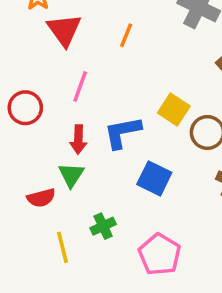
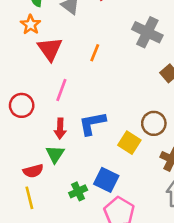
yellow square: (174, 109) -> (129, 143), moved
blue square: (154, 178) -> (106, 180), moved
yellow line: (62, 247) -> (29, 198), moved

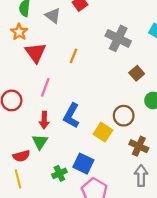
blue L-shape: (92, 123) -> (71, 116), turned -50

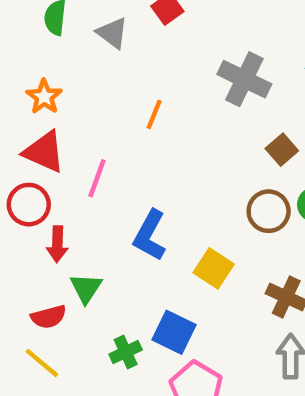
orange star: (19, 32) -> (44, 97), moved
red triangle: (35, 53) -> (44, 152), moved, turned -30
brown circle: (124, 116) -> (269, 211), moved
red arrow: (44, 120) -> (57, 244), moved
yellow line: (18, 179) -> (42, 363), turned -36

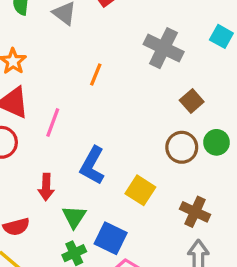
red arrow: (57, 244) -> (46, 187), moved
green triangle: (86, 288) -> (74, 217), moved

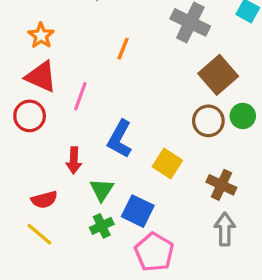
brown square: (192, 101) -> (218, 75), size x1.6

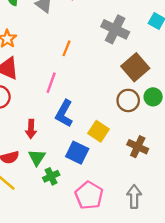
pink line: (80, 96) -> (51, 83), moved
green triangle: (102, 190) -> (37, 157), moved
blue square: (138, 211) -> (77, 153), moved
gray arrow: (225, 229) -> (134, 196), moved

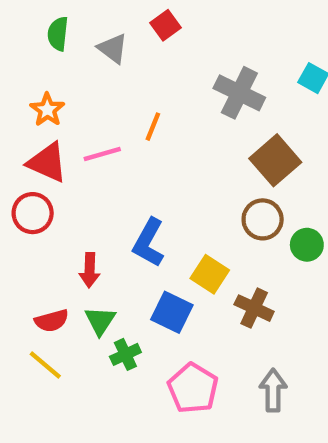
pink line: (51, 83) -> (102, 154), moved, turned 54
green circle: (153, 97) -> (307, 245), moved
brown cross: (138, 147) -> (254, 308), moved

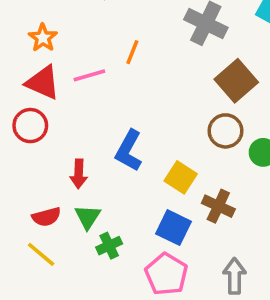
blue square: (172, 312) -> (174, 228), moved

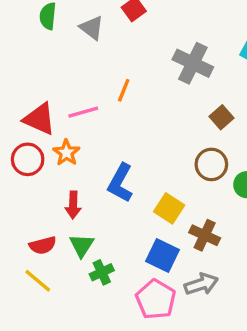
orange star: (43, 38) -> (66, 153), moved
brown square: (236, 81) -> (221, 117), size x0.6
gray arrow: (234, 276) -> (201, 284), moved, turned 72

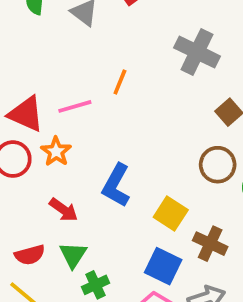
red arrow: (73, 205) -> (64, 210), turned -56

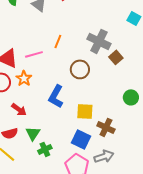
gray cross: (197, 52) -> (99, 41), moved
brown circle: (218, 165) -> (80, 69), moved
red arrow: (64, 210) -> (19, 109), moved
yellow square: (171, 214) -> (85, 111), turned -30

